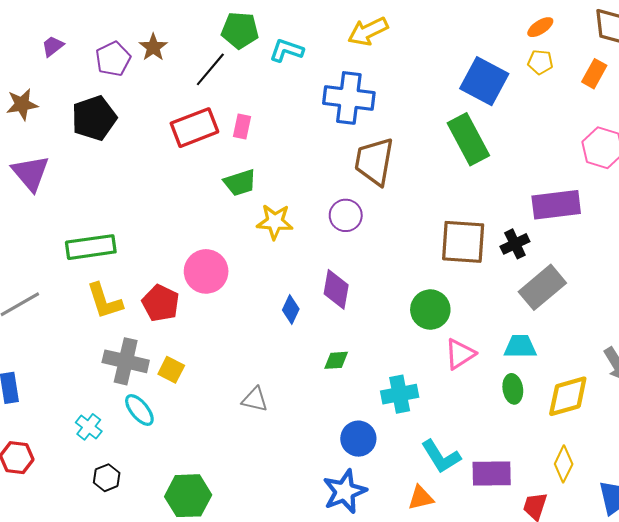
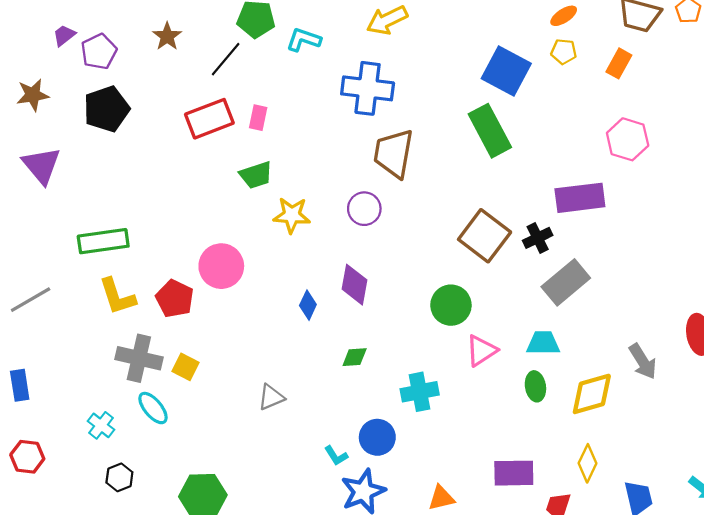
purple pentagon: (113, 59) -> (99, 52), moved
brown square: (463, 242) -> (485, 236), turned 33
gray triangle: (255, 399) -> (271, 397), turned -36
cyan L-shape: (441, 457) -> (336, 456), moved, size x0.6

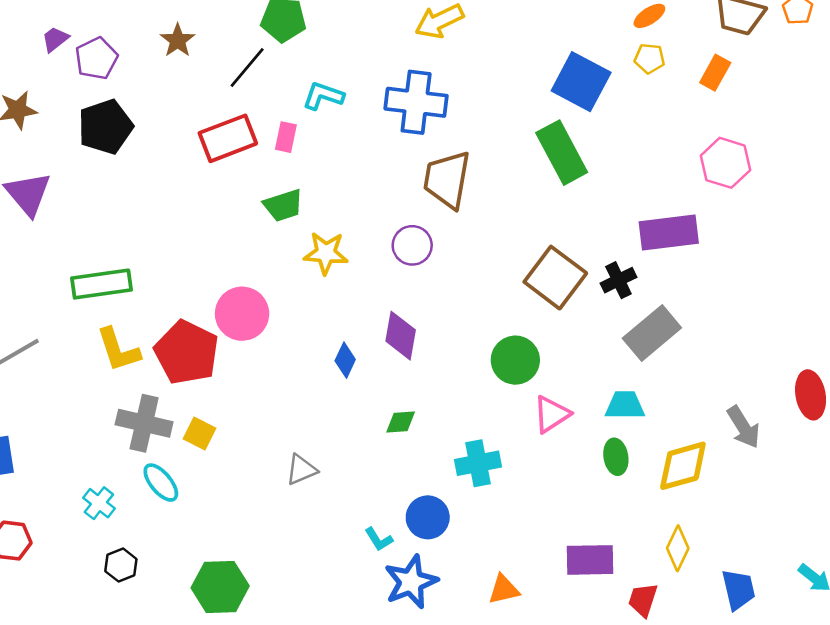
cyan L-shape: (304, 40) -> (323, 96), moved
red pentagon: (175, 299) -> (187, 352), size x1.4

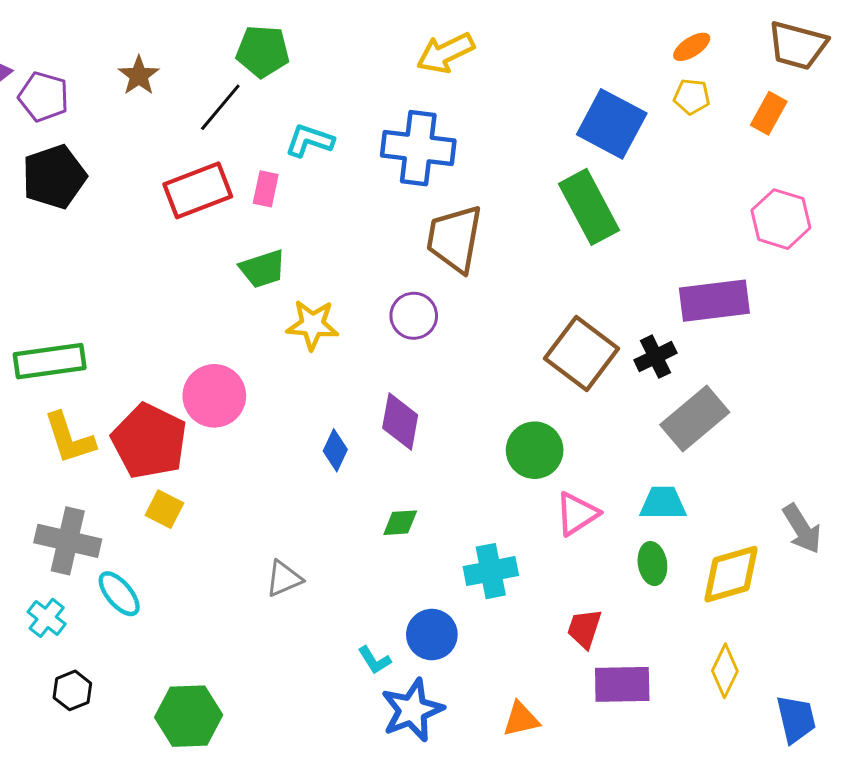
purple pentagon: (96, 58) -> (44, 97), turned -30
gray cross: (144, 423) -> (68, 541), moved
yellow square: (200, 434) -> (164, 509), moved
red trapezoid: (643, 600) -> (584, 628), moved

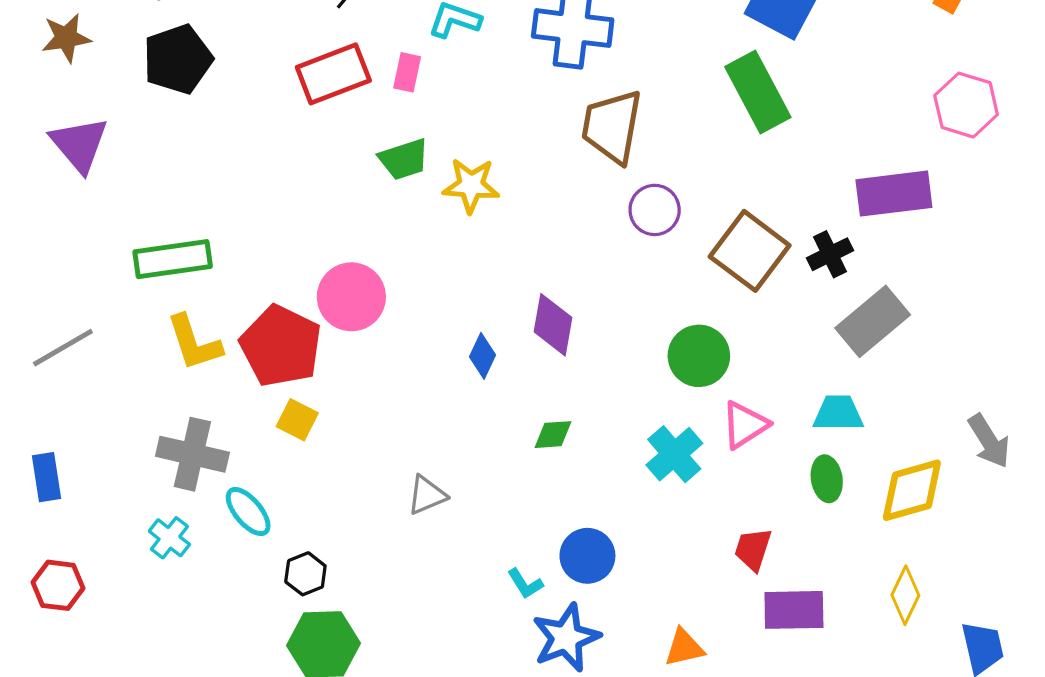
purple circle: (414, 316) -> (655, 210), moved
yellow star: (313, 325) -> (471, 185), moved
cyan cross: (491, 571) -> (674, 454), moved, turned -30
black hexagon: (72, 690) -> (305, 574), moved

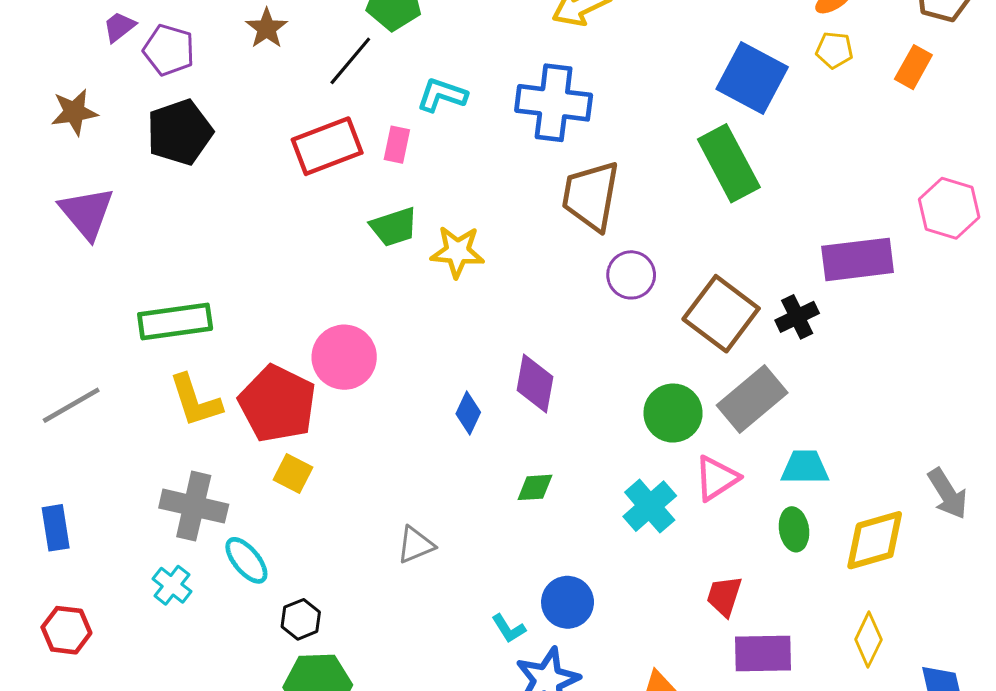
pink hexagon: (966, 105) -> (949, 208), moved
gray rectangle: (873, 321) -> (752, 399), moved

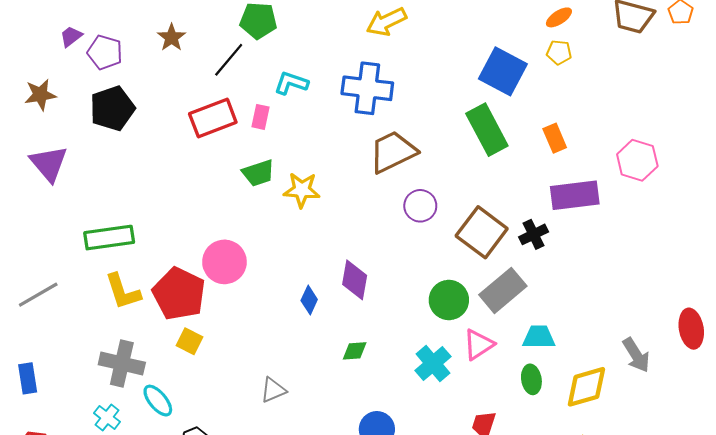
orange rectangle: (913, 67) -> (555, 138), moved, turned -52
brown trapezoid: (591, 196) -> (393, 152), turned 54

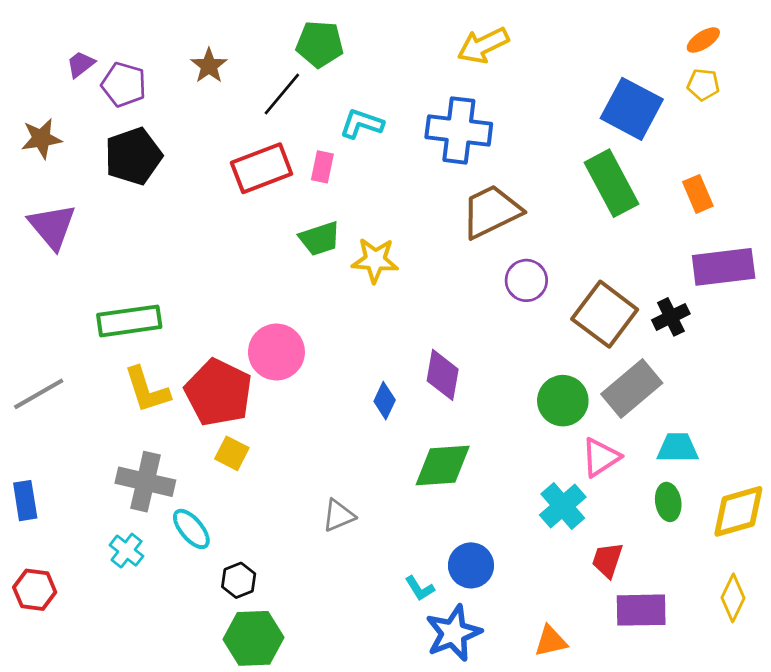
green diamond: (355, 351) -> (443, 465), size x1.8
cyan cross: (433, 364) -> (563, 506), moved

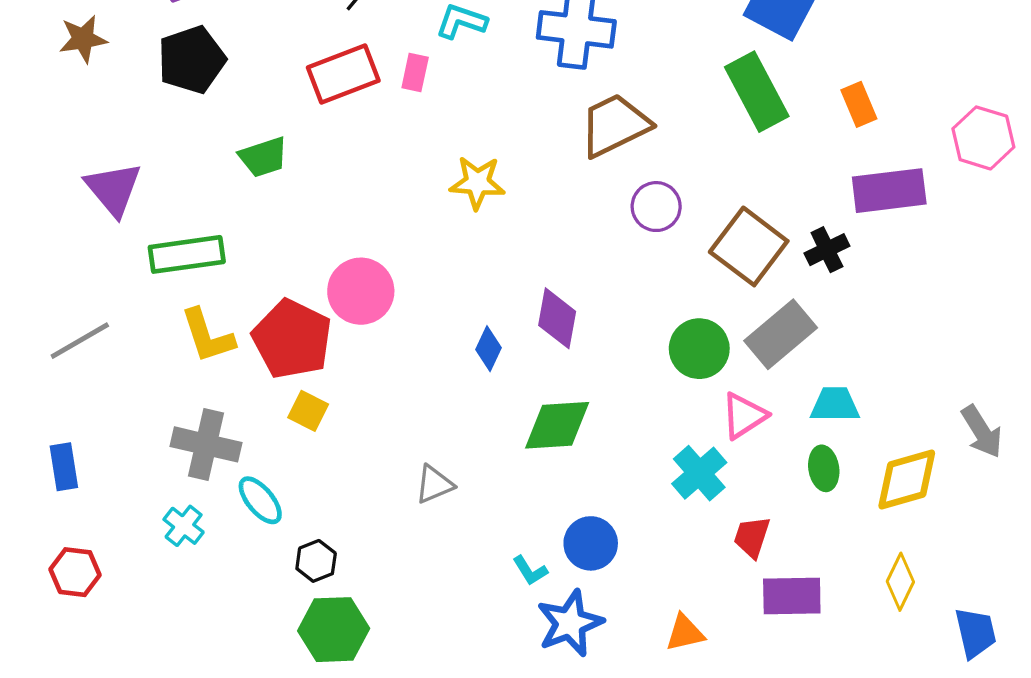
purple triangle: (52, 226) -> (113, 189), moved
green trapezoid: (320, 239) -> (263, 157), moved

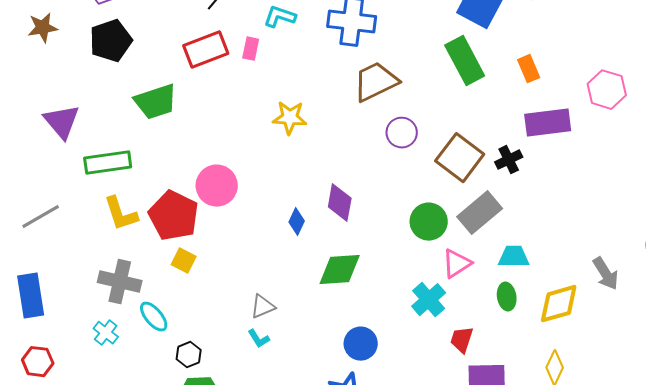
green trapezoid: (263, 157) -> (156, 102), size x1.4
blue rectangle: (64, 467) -> (31, 296), size x1.5
cyan L-shape: (530, 571) -> (259, 339), moved

